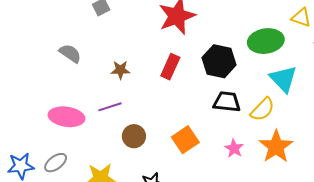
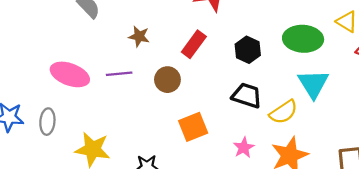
black hexagon: (219, 61) -> (248, 50), size x0.7
brown circle: (134, 136) -> (167, 80), moved
gray ellipse: (56, 163) -> (47, 122), turned -60

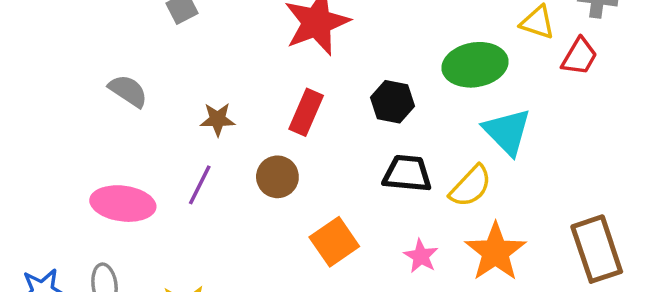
purple line: (119, 74) -> (200, 185), turned -45

